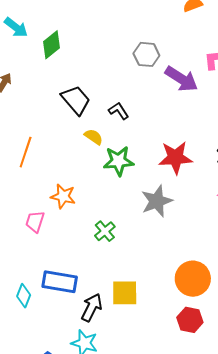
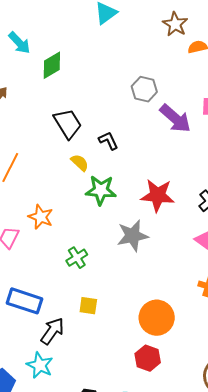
yellow square: (125, 293) -> (88, 306), moved, size x0.7

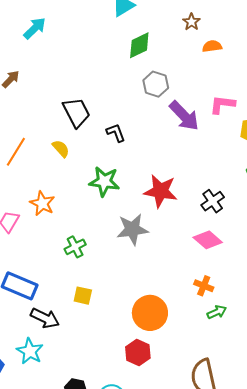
brown star: (175, 24) -> (191, 22), size x0.7
cyan arrow: (19, 43) -> (35, 28), turned -95
green diamond: (52, 65) -> (139, 45), moved
yellow semicircle: (80, 163) -> (61, 149), moved
black arrow: (52, 331) -> (45, 318), turned 76

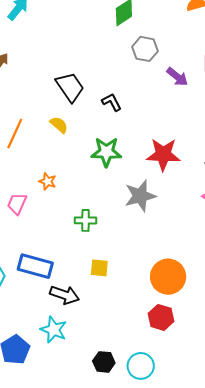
purple arrow: (184, 116) -> (177, 77), size x0.7
orange star: (42, 203) -> (48, 181), size x0.7
green cross: (75, 247) -> (85, 220), turned 35

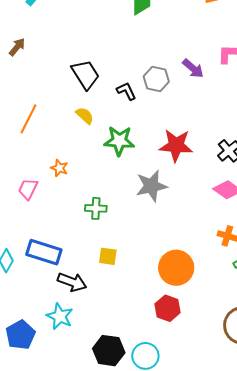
gray hexagon: (145, 49) -> (156, 79), moved
yellow semicircle: (59, 125) -> (85, 116), moved
black hexagon: (104, 362) -> (109, 351), size x1.4

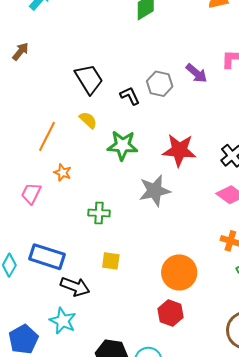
orange line: (28, 119) -> (47, 136), moved

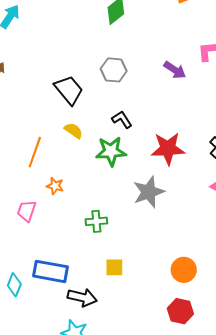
gray hexagon: (160, 84) -> (114, 70), moved
black L-shape: (130, 96) -> (122, 119), moved
orange circle: (179, 272) -> (184, 270), size x0.7

